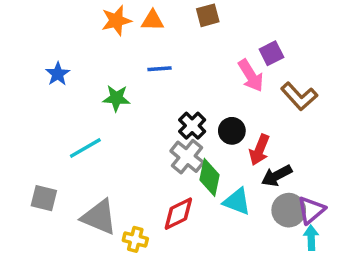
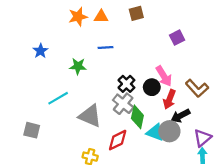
pink arrow: (251, 76) -> (164, 76), moved
brown L-shape: (299, 96) -> (197, 88), moved
gray circle: (289, 210) -> (169, 131), moved
gray triangle: (99, 217) -> (90, 116), moved

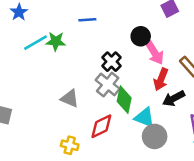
blue star: (41, 51) -> (19, 12), moved
black circle: (152, 87) -> (141, 36), moved
cyan line: (58, 98) -> (35, 43), moved
gray triangle: (90, 116) -> (70, 98), size x0.7
gray circle: (169, 131) -> (155, 136), moved

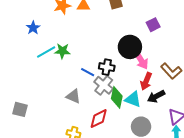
blue line: (87, 20) -> (88, 72), moved, turned 32
black circle: (141, 36) -> (130, 47), size x1.5
black cross: (111, 62) -> (107, 67), turned -35
cyan triangle: (144, 117) -> (133, 99), moved

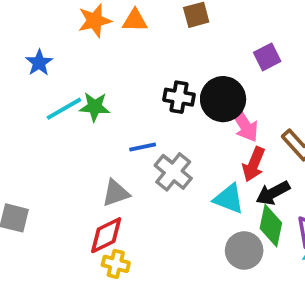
black cross: (107, 67) -> (179, 97), moved
blue line: (88, 72) -> (143, 147), turned -40
gray triangle: (73, 96) -> (116, 193), turned -42
green diamond: (117, 97) -> (271, 226), moved
red diamond: (99, 119) -> (106, 235), moved

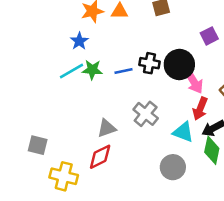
blue star: (39, 63) -> (79, 41), moved
blue line: (143, 147) -> (123, 71), moved
gray circle: (244, 250) -> (173, 167), moved
yellow cross: (116, 264) -> (64, 176), moved, size x1.5

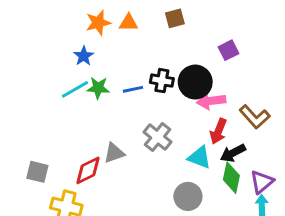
pink arrow: (194, 81) -> (211, 101), turned 115
red diamond: (100, 157) -> (88, 170), moved

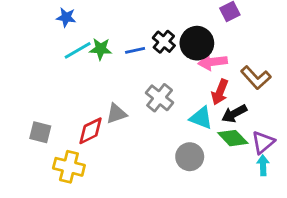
blue star: (84, 56) -> (66, 17), moved, turned -30
black cross: (162, 81) -> (164, 42), turned 30
green diamond: (231, 178) -> (233, 138), turned -56

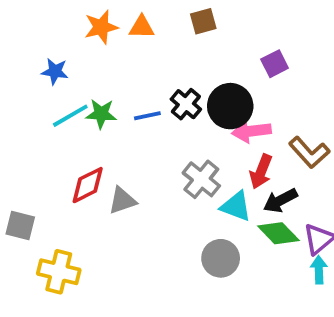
gray cross: (160, 98) -> (201, 179), moved
red diamond: (91, 131) -> (88, 185), moved

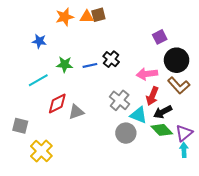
brown square: (203, 21) -> (98, 15), moved
black circle: (230, 106) -> (177, 60), moved
cyan line: (70, 116) -> (38, 80), moved
gray circle: (221, 258) -> (126, 133), moved
yellow cross: (59, 272) -> (41, 151), turned 30

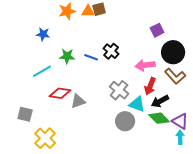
blue line: (90, 65) -> (91, 57), turned 32
red diamond: (57, 103) -> (60, 93), turned 35
purple triangle: (184, 133) -> (180, 121), turned -48

